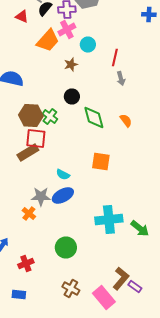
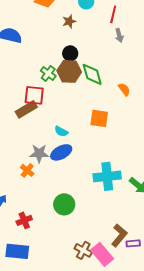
brown hexagon: (31, 116) -> (69, 71), moved
orange semicircle: (126, 120) -> (124, 89), moved
purple rectangle: (135, 286) -> (133, 243), turned -40
brown cross: (71, 288) -> (83, 250), moved
blue rectangle: (19, 294) -> (17, 251), size x1.6

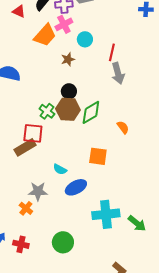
gray arrow: (119, 35) -> (118, 73), size x1.5
green diamond: (92, 74) -> (91, 112), turned 75
blue ellipse: (61, 152) -> (76, 187), moved
red cross: (24, 220) -> (21, 244), moved, turned 35

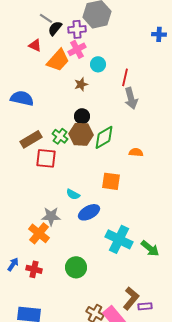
red triangle: (19, 11) -> (35, 45), moved
orange semicircle: (123, 127) -> (136, 152), turned -48
brown rectangle: (25, 147) -> (31, 139), moved
orange cross: (26, 208) -> (39, 233), size x1.5
cyan cross: (106, 214) -> (119, 239), turned 32

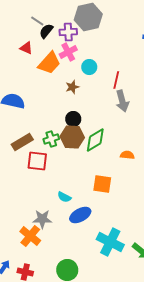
green cross: (60, 136) -> (51, 139), turned 35

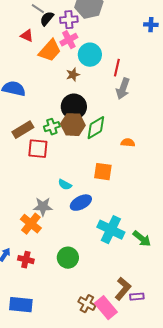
cyan circle: (89, 67) -> (90, 55), size x1.5
gray arrow: (122, 101) -> (123, 89), turned 35
black circle: (73, 119) -> (74, 107), size x1.6

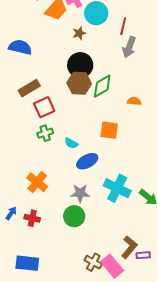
green cross: (52, 127) -> (45, 133), moved
red square: (38, 149) -> (44, 107), turned -30
gray star: (43, 207) -> (80, 193), moved

